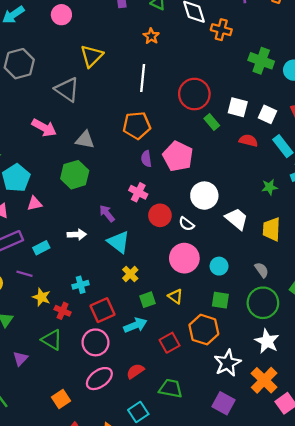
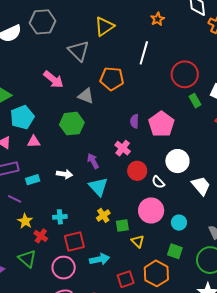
orange pentagon: (137, 125) -> (112, 79), moved
green square: (148, 300) -> (122, 226), moved

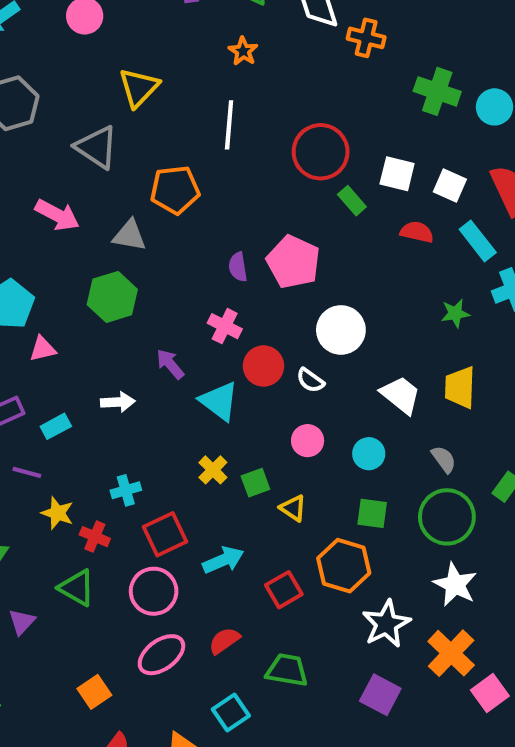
white trapezoid: (201, 186) -> (401, 395), moved
cyan triangle: (98, 187) -> (219, 401), moved
pink circle: (151, 210) -> (308, 441), size x0.6

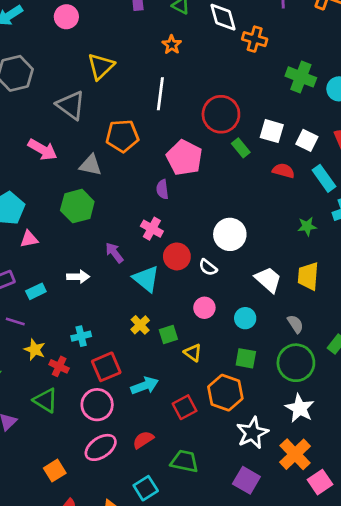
pink pentagon: (293, 262) -> (184, 158), moved

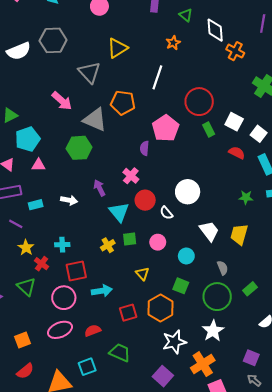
gray triangle: (90, 165) -> (95, 120), size x1.4
green square: (168, 335) -> (130, 239), moved

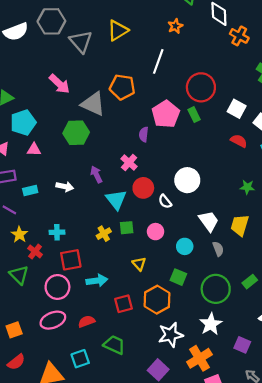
gray triangle: (89, 72) -> (81, 42), moved
green rectangle: (209, 129) -> (194, 115), moved
gray semicircle: (223, 268) -> (218, 249), moved
purple square: (251, 358) -> (242, 345), moved

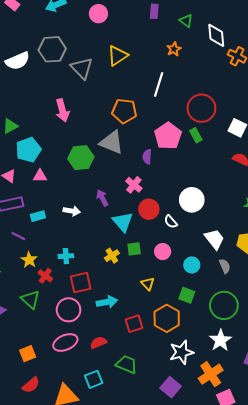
pink arrow: (59, 84) -> (62, 110), turned 35
gray triangle: (93, 104) -> (112, 142), moved

